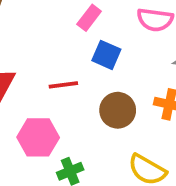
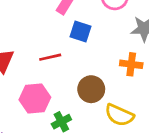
brown circle: (118, 110) -> (91, 89), moved

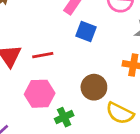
red line: (50, 57) -> (43, 55), moved

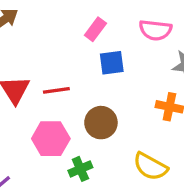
blue square: (86, 32) -> (112, 63), turned -30
brown circle: (94, 87) -> (101, 123), moved

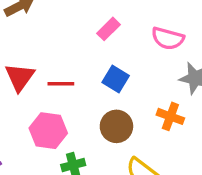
blue square: (112, 63) -> (116, 79), moved, turned 30
brown circle: (101, 123) -> (116, 126), moved

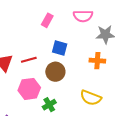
brown circle: (116, 126) -> (55, 72), moved

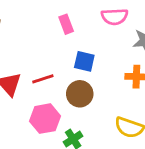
pink rectangle: (47, 20) -> (66, 24), turned -48

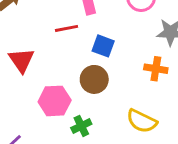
red line: (43, 79) -> (67, 28), moved

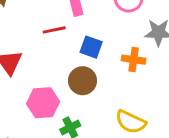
orange cross: (156, 69) -> (134, 60), moved

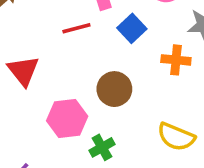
blue square: (91, 47) -> (132, 28), moved, turned 30

